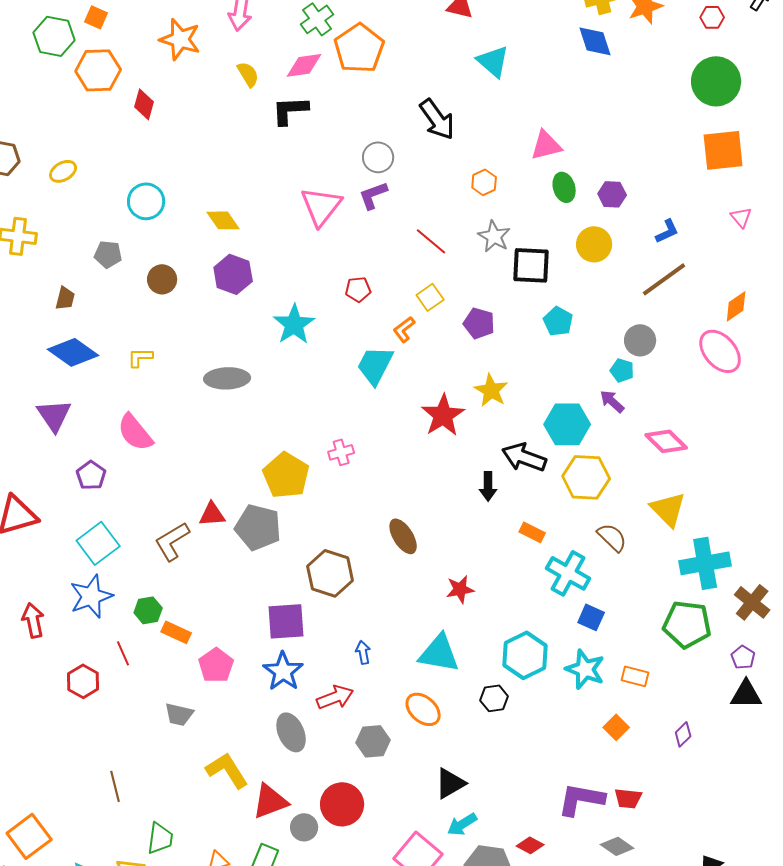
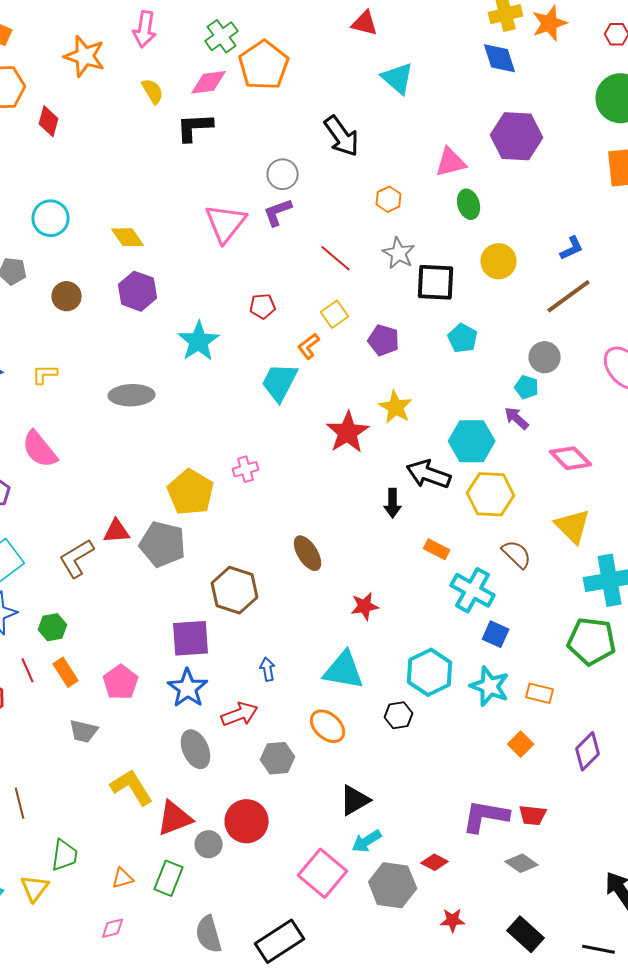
purple hexagon: (612, 194) -> (517, 136), moved, size x1.8
orange rectangle: (176, 632) -> (66, 672), moved, turned 32
purple diamond: (683, 734) -> (588, 751), size x1.5

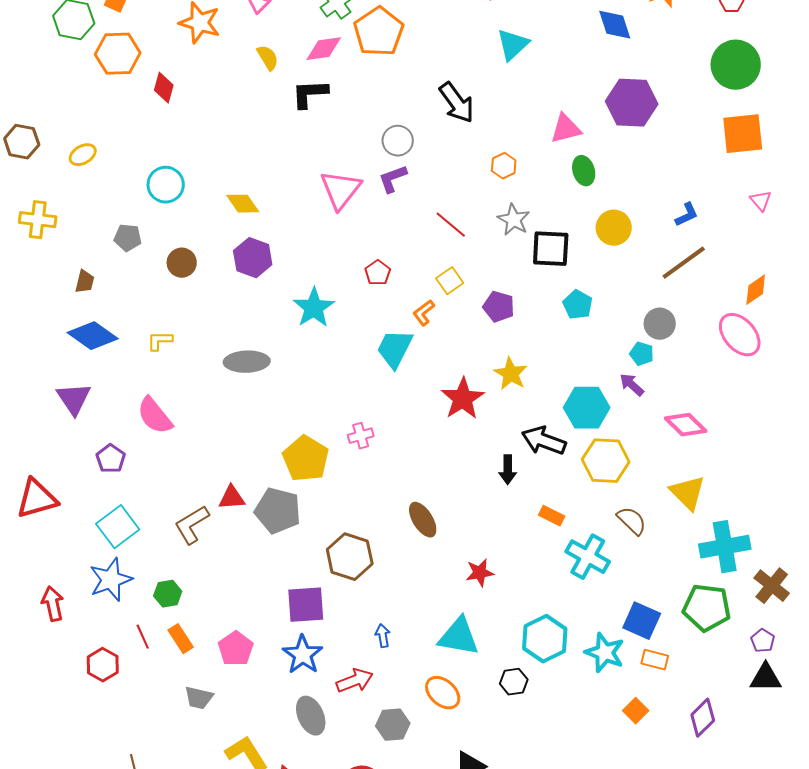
cyan triangle: (398, 78) -> (513, 45), turned 36
red pentagon: (263, 306) -> (378, 273), turned -30
blue square: (496, 634) -> (642, 621), moved, size x1.4

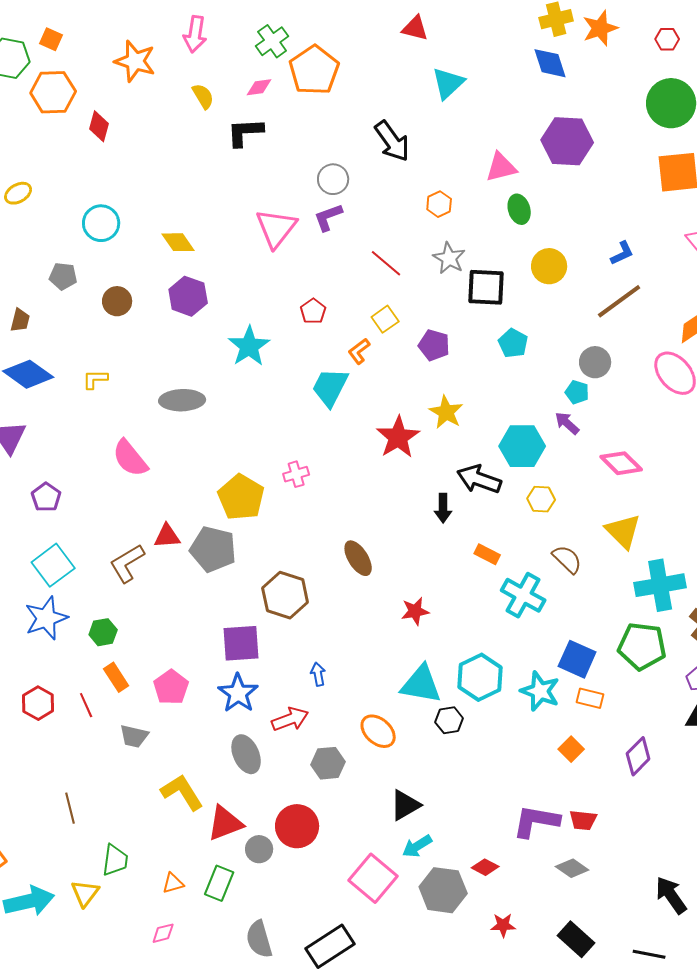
pink diamond: (324, 49) -> (259, 87), size x0.7
pink semicircle: (155, 416) -> (130, 458), moved
yellow hexagon: (606, 461) -> (541, 499), size x0.6
red line: (143, 637) -> (86, 705), moved
cyan triangle: (459, 637) -> (421, 684), moved

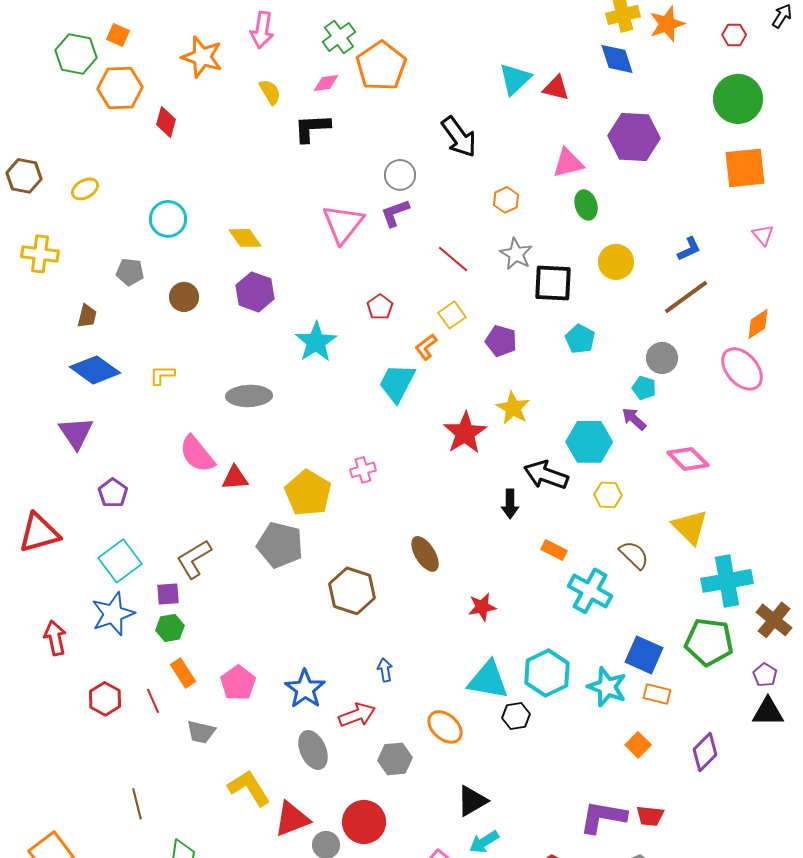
red triangle: (415, 28) -> (556, 88), moved
red triangle: (167, 536) -> (235, 478), moved
purple square: (241, 643) -> (168, 594), moved, size x0.6

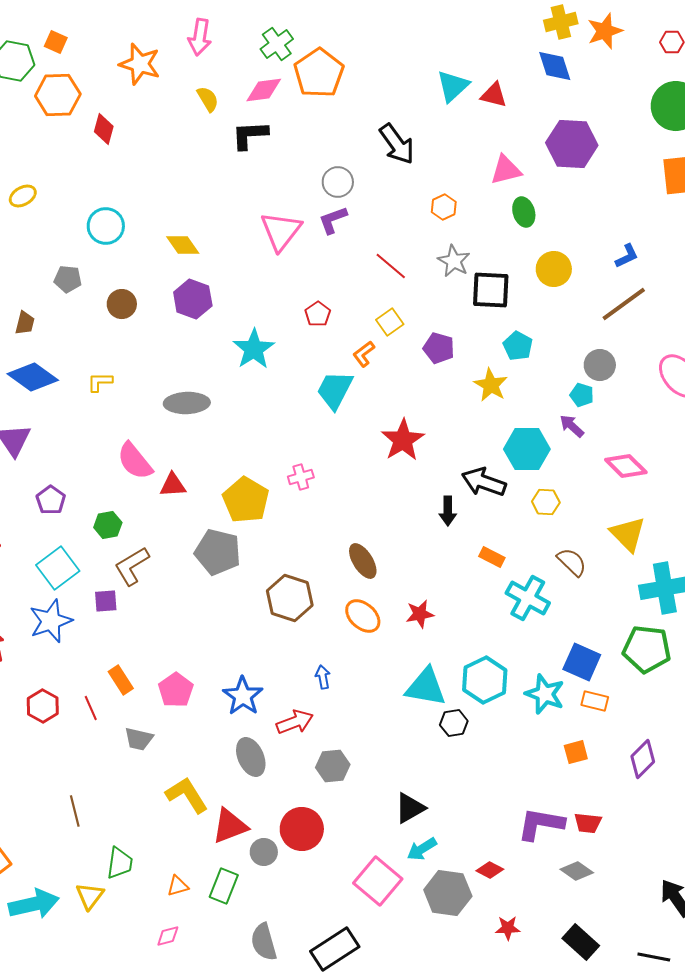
pink diamond: (326, 83) -> (264, 90), size x1.4
yellow star: (513, 408) -> (491, 385), moved
green hexagon: (170, 628) -> (108, 525), moved
orange ellipse: (445, 727) -> (363, 616), moved
orange square: (638, 745) -> (576, 752), turned 30

